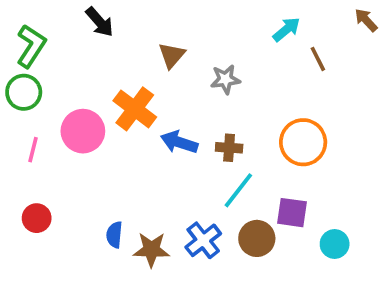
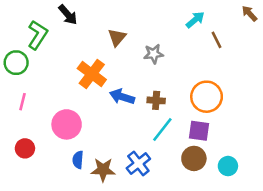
green L-shape: (31, 46) -> (38, 35), moved
pink circle: (83, 131) -> (67, 124), moved
purple square: (292, 213) -> (199, 131), moved
brown circle: (257, 238) -> (194, 158), moved

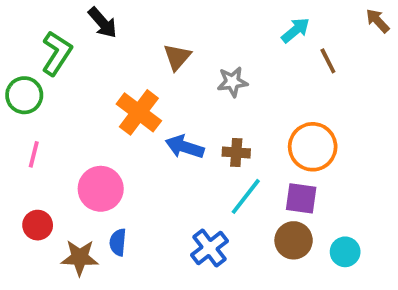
brown star: (103, 170) -> (80, 258), moved

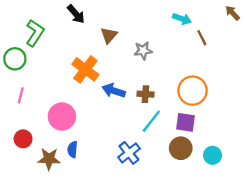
black arrow: (103, 23) -> (76, 14), moved
cyan arrow: (295, 30) -> (182, 19), turned 60

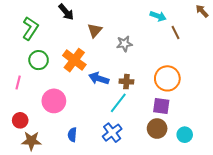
green circle: (15, 59) -> (39, 60), moved
cyan line: (151, 121) -> (118, 103), moved
blue semicircle: (72, 149) -> (72, 135), moved
brown star: (49, 159) -> (31, 141), moved

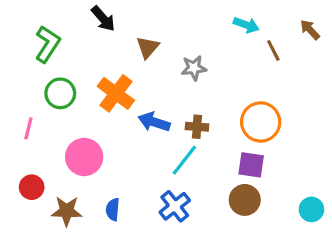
brown arrow: (202, 11) -> (310, 30), moved
cyan circle: (185, 135) -> (311, 209), moved
brown star: (31, 141) -> (67, 211), moved

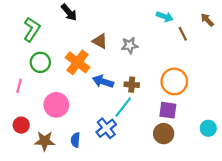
brown triangle: (148, 47) -> (100, 41), moved, turned -42
blue cross: (175, 206) -> (106, 128), moved
cyan circle: (311, 209) -> (208, 128), moved

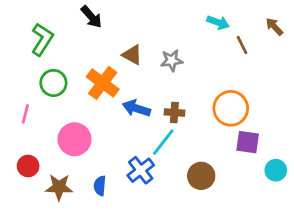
purple square: (168, 110) -> (248, 142), moved
brown circle: (164, 134) -> (201, 176), moved

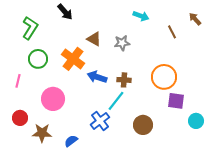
cyan arrow: (218, 22) -> (141, 16), moved
blue semicircle: (100, 186) -> (71, 141), moved, turned 48

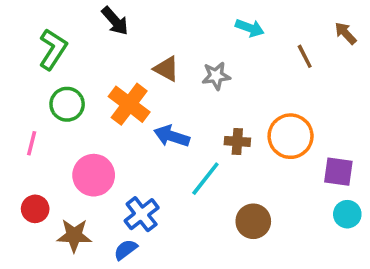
brown cross: (124, 80) -> (237, 141), moved
purple square: (176, 101) -> (338, 172), moved
blue cross: (100, 121) -> (142, 214), moved

